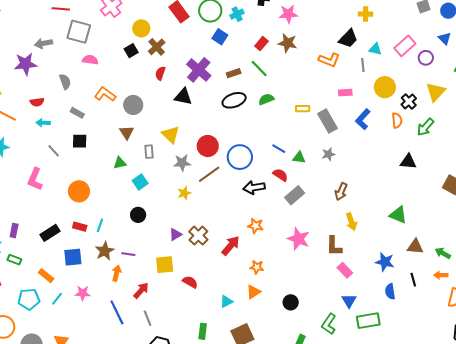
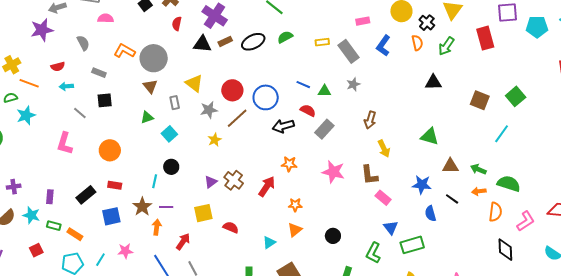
brown rectangle: (234, 73) -> (225, 41), moved
gray circle: (133, 105) -> (154, 58), size x1.4
cyan line: (100, 225) -> (155, 181), moved
orange rectangle: (46, 276) -> (75, 234), moved
black line: (413, 280) -> (452, 199), turned -32

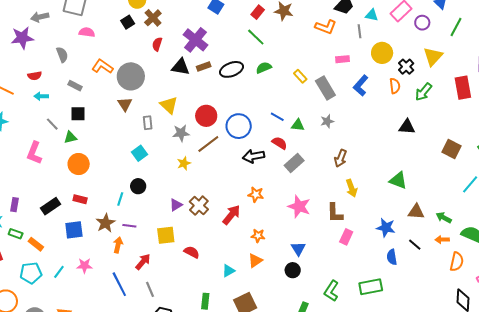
yellow rectangle: (322, 42) -> (300, 76), turned 48
green triangle: (147, 117) -> (70, 137), moved
pink rectangle: (383, 198) -> (346, 237), turned 70
blue triangle: (391, 227) -> (298, 249), moved

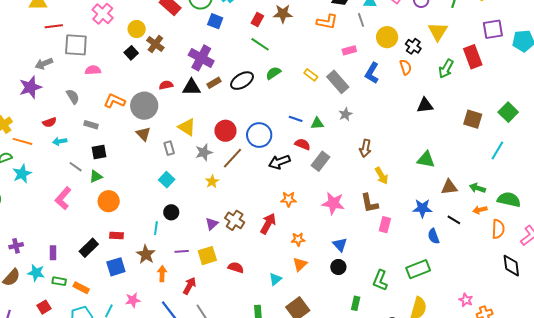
red semicircle: (157, 44) -> (166, 85), moved, turned 72
green arrow: (423, 92) -> (446, 69), moved
pink L-shape: (34, 153) -> (63, 198), turned 30
purple line: (129, 226) -> (182, 251), moved

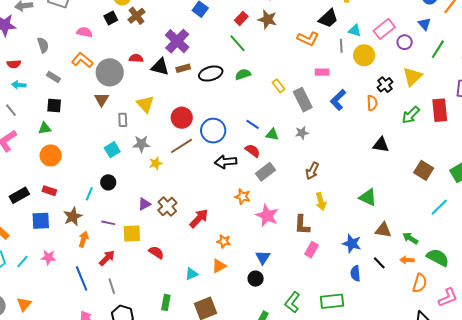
yellow circle: (387, 37) -> (364, 55), moved
pink semicircle: (93, 70) -> (84, 32), moved
gray star: (204, 152) -> (141, 144), moved
gray line: (76, 167) -> (11, 110), moved
orange star: (289, 199) -> (243, 197), moved

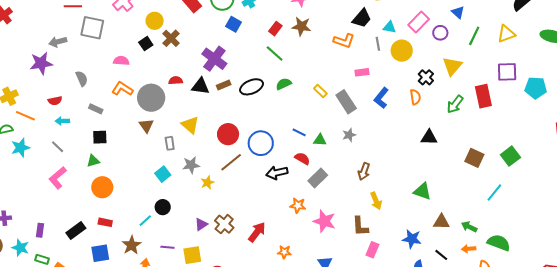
cyan line: (89, 194) -> (145, 221), turned 32

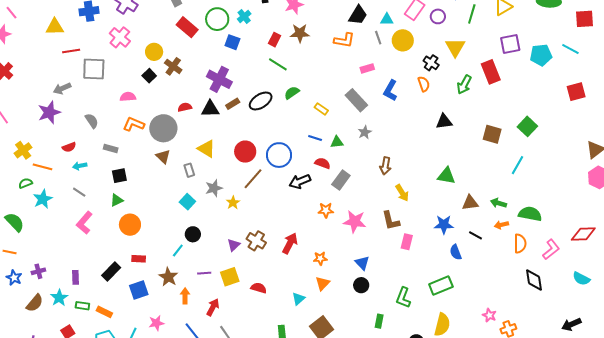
yellow rectangle: (320, 91) -> (321, 109), moved
cyan star: (20, 248) -> (59, 298), turned 30

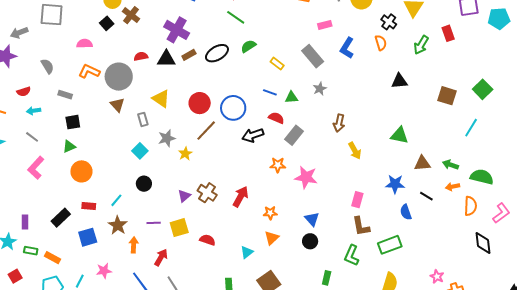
red rectangle: (491, 72) -> (448, 33), size x0.7
brown L-shape: (391, 221) -> (361, 226), moved
cyan line: (178, 250) -> (116, 200), moved

